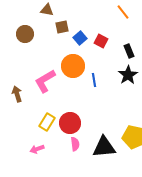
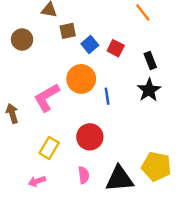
red circle: (70, 123) -> (90, 137), moved

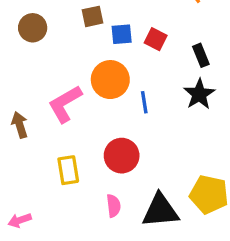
blue square: (90, 44) -> (122, 34), turned 35
yellow rectangle: (49, 148) -> (68, 170), turned -40
pink arrow: (37, 181) -> (20, 220), moved

